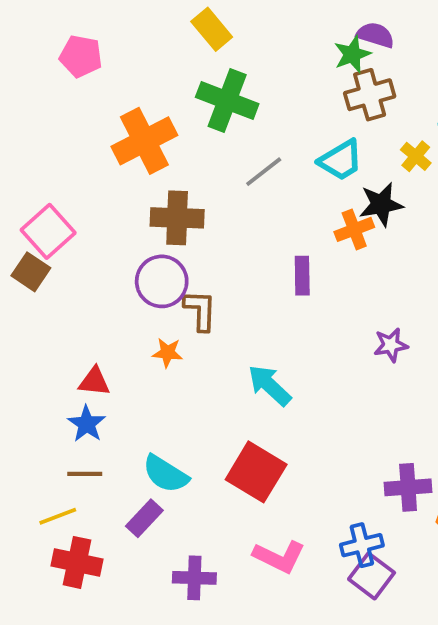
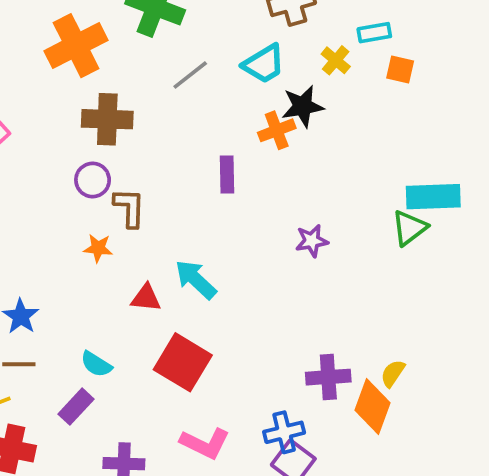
purple circle: (162, 281) -> (93, 180), size x0.7
red triangle: (94, 382) -> (146, 298), moved
cyan semicircle: (166, 474) -> (96, 364), size x0.7

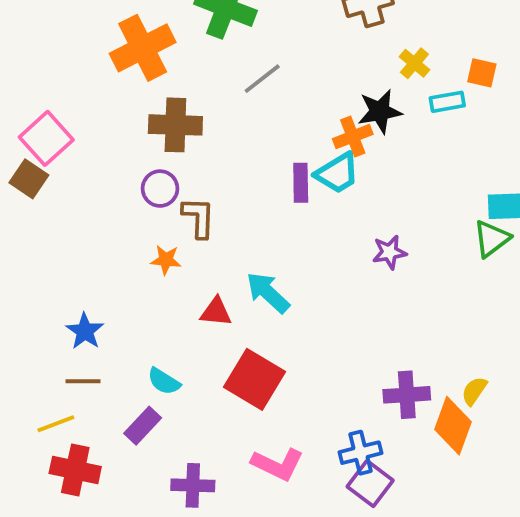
cyan rectangle: (374, 33) -> (447, 102), moved
cyan trapezoid: (264, 64) -> (337, 173), moved

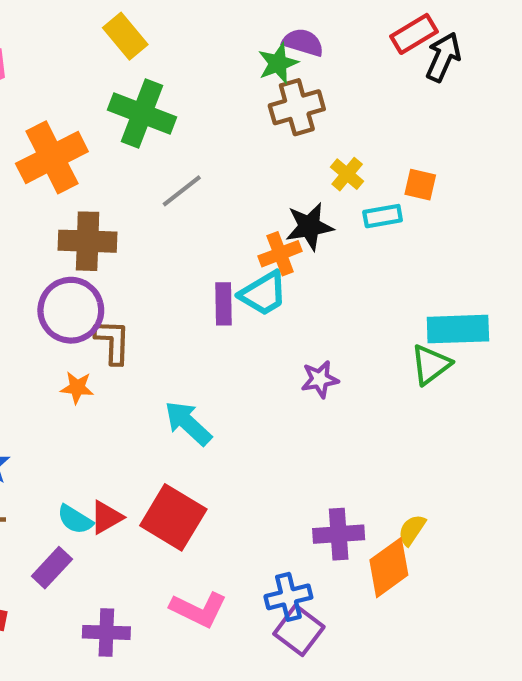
purple circle: (160, 189) -> (71, 310), size x1.6
red triangle: (216, 312) -> (106, 517), moved, turned -36
orange diamond: (453, 426) -> (389, 568), turned 34

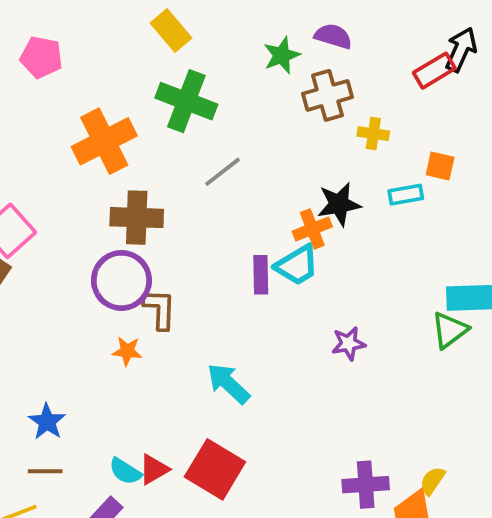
red rectangle: (414, 34) -> (434, 71), moved
green star: (278, 63) -> (282, 55), moved
yellow cross: (347, 174) -> (373, 134), moved, turned -32

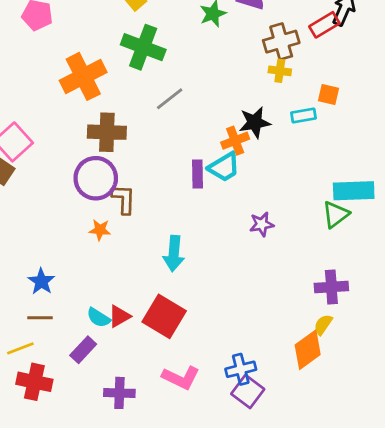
brown cross: (328, 95) -> (281, 42), moved
cyan arrow: (228, 384) -> (174, 254), turned -128
purple cross: (366, 485) -> (331, 287), moved

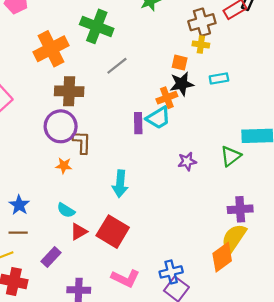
orange square: (329, 95) -> (180, 63), moved
green triangle: (336, 214) -> (231, 156), moved
cyan semicircle: (99, 318) -> (66, 210), moved
yellow semicircle: (323, 325) -> (234, 238), size x1.8

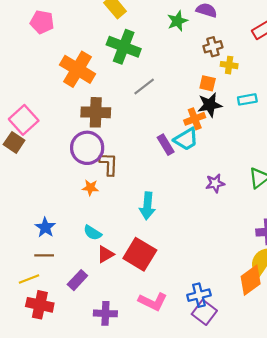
brown cross: (202, 22) -> (213, 47), moved, size x0.7
orange cross: (51, 49) -> (77, 69), turned -32
purple rectangle: (138, 123) -> (166, 145), turned -30

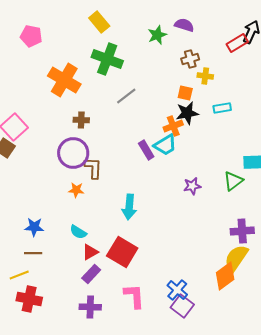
brown cross: (96, 112) -> (81, 120), size x0.6
blue star: (45, 227) -> (34, 227), turned -30
purple rectangle: (77, 280) -> (91, 274), moved
blue cross: (199, 295) -> (177, 290), turned -35
pink L-shape: (153, 302) -> (134, 296), turned -120

